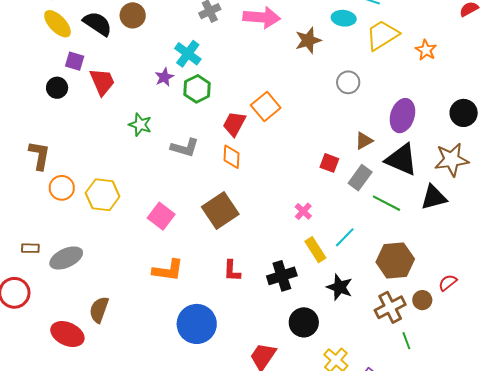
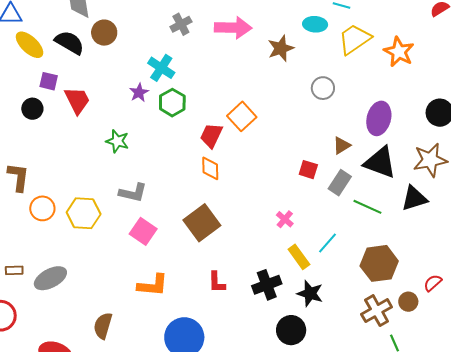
orange star: (426, 50) -> (399, 52), size x1.4
gray L-shape: (185, 148) -> (133, 193), moved
black star: (340, 287) -> (310, 294), moved
brown semicircle: (99, 310) -> (103, 326), moved

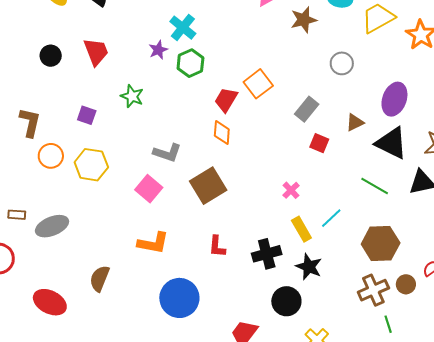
purple square: (49, 81) -> (87, 115), moved
gray rectangle: (340, 183) -> (307, 109), moved
gray L-shape: (133, 193) -> (167, 153), moved

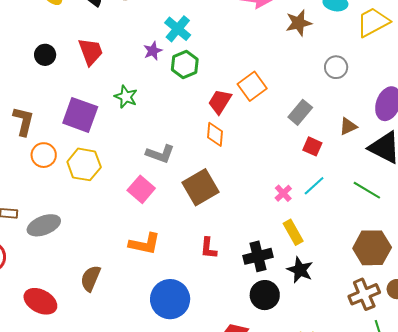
purple square: (87, 115) -> (80, 115), size x1.8
cyan line: (331, 218) -> (314, 186), moved
black circle: (286, 301) -> (265, 295), moved

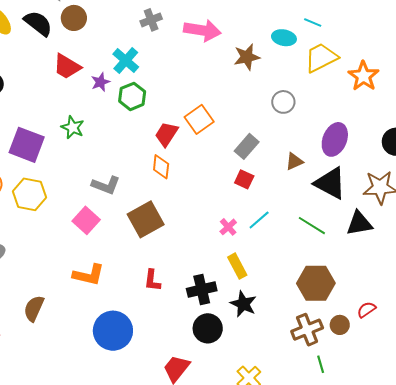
red trapezoid: (91, 52) -> (67, 67), moved, turned 140
red square: (312, 146) -> (244, 179), moved

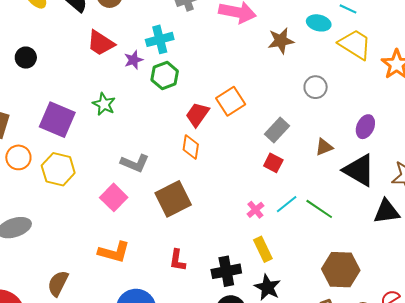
yellow trapezoid: (321, 58) -> (355, 44), turned 57
cyan cross: (126, 61) -> (160, 39), turned 32
purple ellipse: (335, 139) -> (365, 127), size x0.7
green line: (312, 226) -> (319, 209), moved

